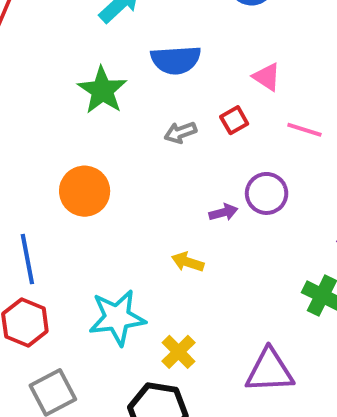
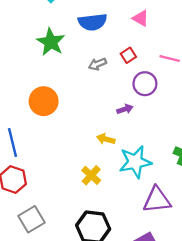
pink triangle: (267, 77) -> (141, 18), moved
purple circle: (267, 193) -> (145, 84), moved
cyan star: (117, 318) -> (135, 162), moved
yellow cross: (178, 352) -> (91, 175), moved

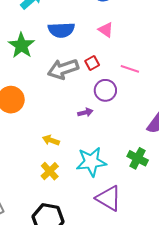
gray arrow: (97, 64) -> (63, 69), size x1.8
yellow arrow: (106, 139) -> (51, 140), moved
purple triangle: (157, 200) -> (109, 198), turned 32

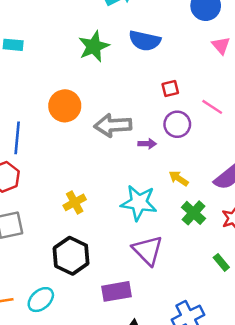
pink triangle: (106, 30) -> (221, 45), moved
gray arrow: (63, 69) -> (113, 125), moved
yellow arrow: (51, 140) -> (179, 178), moved
yellow cross: (50, 171) -> (75, 202), moved

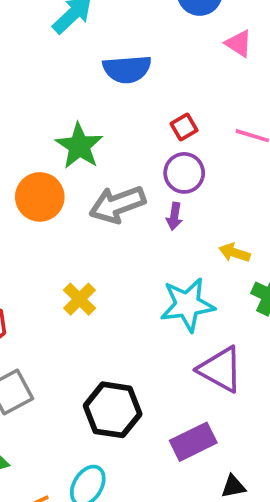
green star: (94, 46) -> (79, 146), moved
purple circle: (177, 124) -> (184, 173), moved
purple arrow: (147, 144) -> (174, 216), turned 114
yellow cross: (75, 202) -> (79, 299), moved

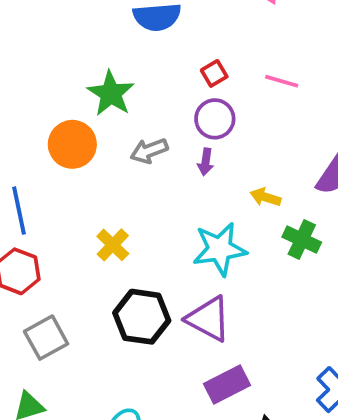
gray arrow: (117, 204) -> (149, 151), size x0.7
purple triangle: (220, 369) -> (208, 319), moved
black hexagon: (113, 410) -> (142, 317), moved

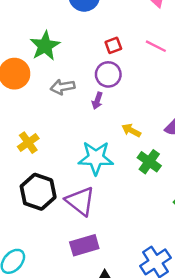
pink line: (282, 81) -> (156, 46), moved

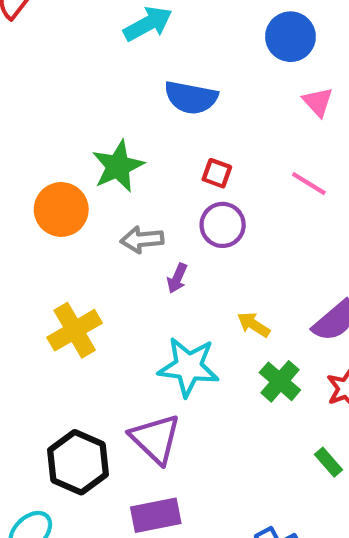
red square: (113, 45) -> (217, 173), moved, turned 35
purple arrow: (97, 101) -> (177, 278), moved
yellow cross: (28, 143) -> (75, 330), size x1.4
black hexagon: (38, 192) -> (78, 462), moved

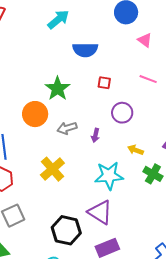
purple circle: (223, 225) -> (122, 113), moved
gray arrow: (142, 240) -> (67, 128), moved

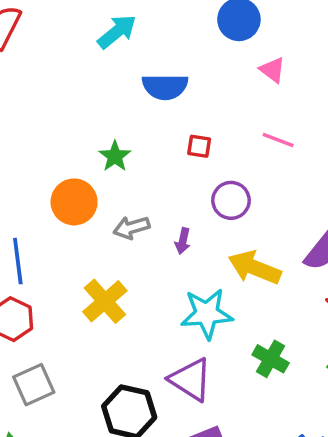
green star: (58, 89) -> (115, 156), size x0.7
yellow arrow: (135, 150) -> (255, 268), size x1.8
green cross: (153, 174) -> (271, 359), moved

